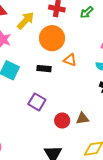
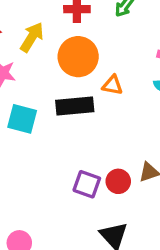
black rectangle: (44, 69) -> (75, 106), size x1.6
purple square: (37, 102) -> (87, 184), moved

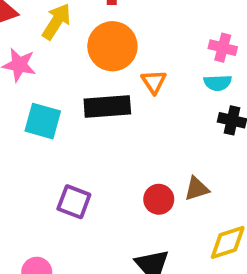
orange triangle: (112, 85) -> (154, 82), turned 45
purple square: (87, 184) -> (74, 202), moved

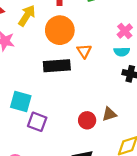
pink cross: (223, 48) -> (125, 31), turned 35
cyan square: (43, 121) -> (21, 101), moved

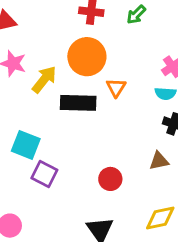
yellow arrow: (27, 16) -> (44, 79), moved
brown triangle: (109, 114) -> (159, 161), moved

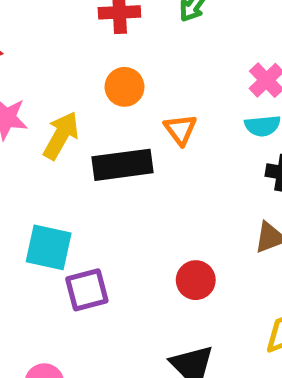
orange circle: (87, 57) -> (125, 87), size x0.6
purple square: (44, 174) -> (87, 290), turned -32

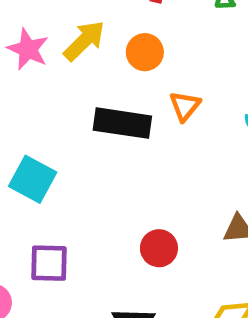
yellow arrow: (61, 136) -> (84, 41), moved
purple square: (87, 290) -> (49, 263), moved

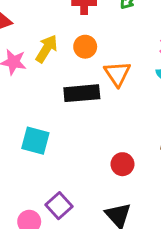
orange triangle: (185, 106) -> (117, 74), size x1.4
purple square: (49, 263) -> (59, 206), moved, turned -30

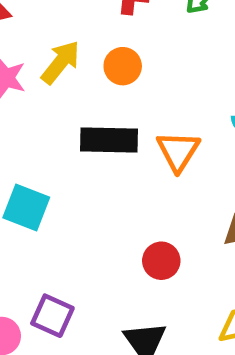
orange triangle: (117, 74) -> (178, 151), moved
purple square: (59, 206) -> (52, 316), turned -30

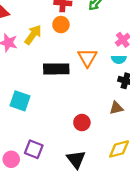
orange circle: (123, 66) -> (61, 25), moved
orange triangle: (178, 151) -> (87, 58), moved

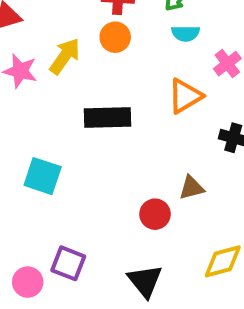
orange triangle: (87, 58) -> (185, 96), moved, turned 30
cyan semicircle: (119, 59) -> (185, 33), moved
brown triangle: (116, 108) -> (191, 188), moved

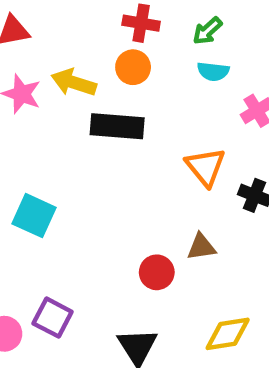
yellow arrow: (65, 56) -> (74, 83), turned -114
orange triangle: (185, 96) -> (205, 167), moved, turned -45
black rectangle: (107, 118) -> (117, 126), moved

